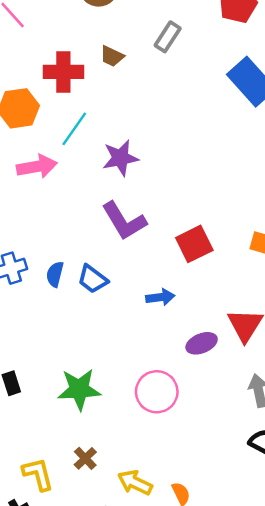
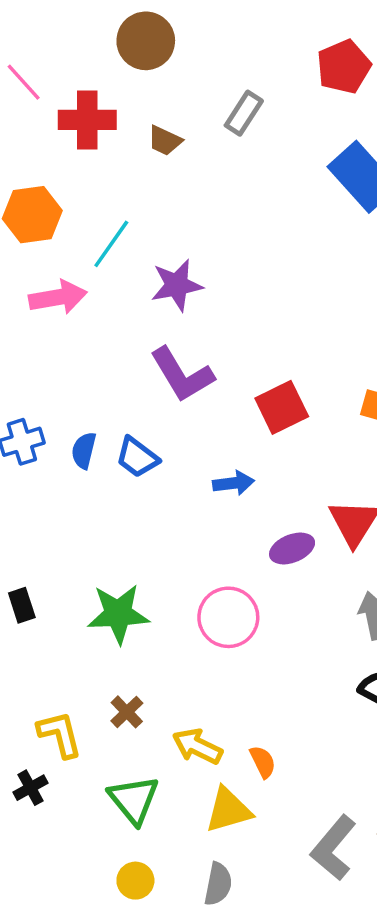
red cross: (63, 72) -> (87, 120), moved

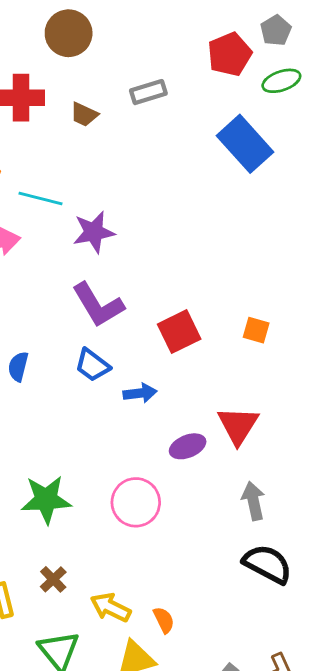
gray rectangle: (244, 113) -> (148, 92), turned 40
cyan line: (111, 244) -> (41, 198), turned 69
blue trapezoid: (137, 457) -> (92, 365), moved

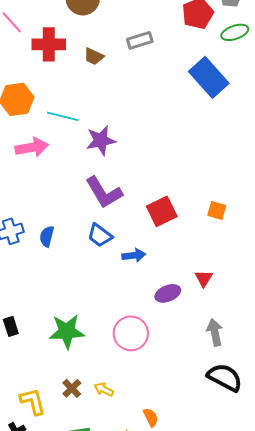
red triangle: (238, 425) -> (204, 278), size x0.6
yellow arrow: (111, 607) -> (104, 389), moved, size x0.7

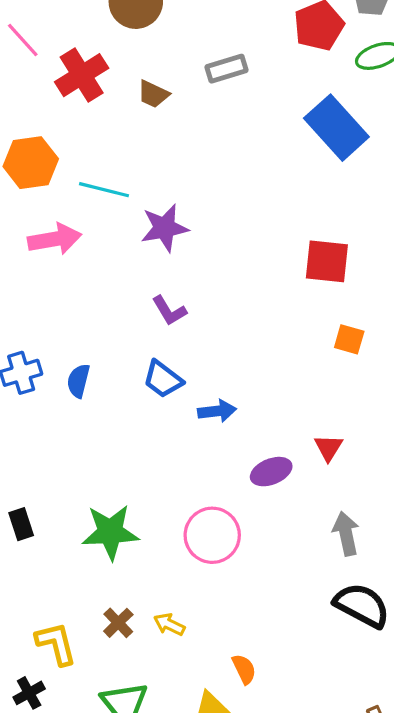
red cross: (49, 44) -> (82, 75), turned -32
purple L-shape: (104, 192) -> (169, 311), size x0.6
red square: (162, 211) -> (327, 261), moved, turned 32

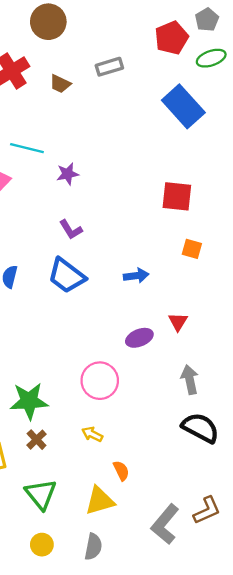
purple star: (164, 228) -> (68, 174), size x0.7
blue trapezoid: (163, 379) -> (67, 276), size x1.4
blue arrow: (217, 411) -> (136, 276), moved
green star: (110, 532) -> (29, 401), moved
yellow arrow: (169, 624) -> (92, 434), moved

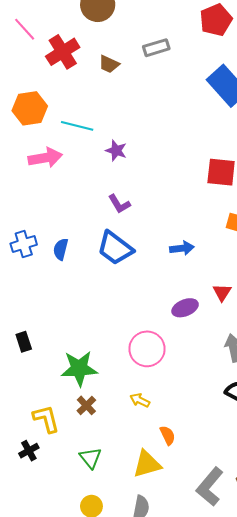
purple star: (68, 174) -> (116, 151), turned 30
green triangle: (41, 494) -> (90, 458), size x0.7

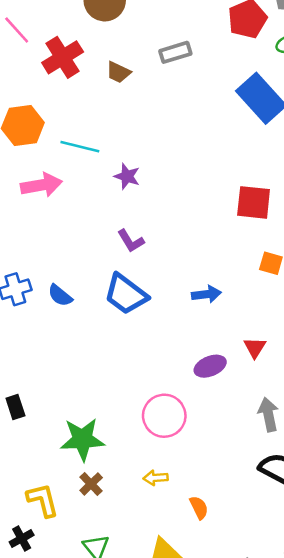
blue semicircle: (61, 249) -> (60, 295), turned -65
yellow arrow: (140, 400) -> (156, 478), turned -30
orange semicircle: (168, 435) -> (199, 508), moved

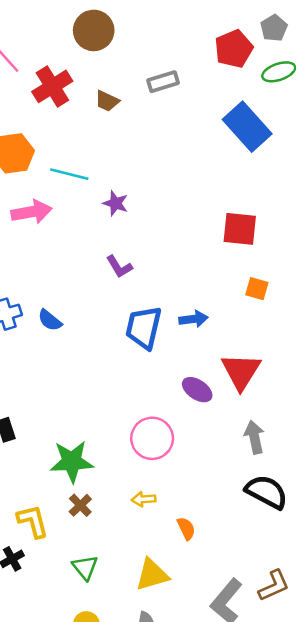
blue trapezoid: (126, 294) -> (144, 328), moved, turned 66
red triangle: (255, 348) -> (241, 371), size x1.8
purple ellipse: (210, 366) -> (197, 390), turned 56

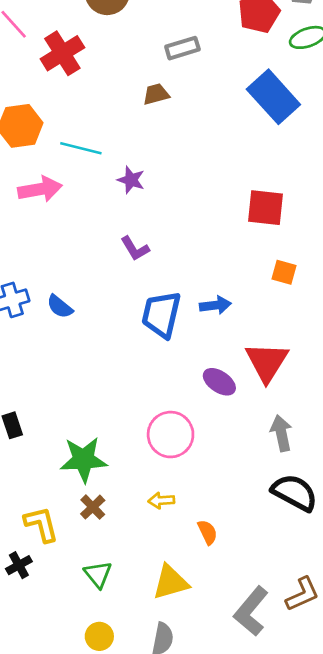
brown trapezoid: (107, 101) -> (156, 94), moved, turned 140

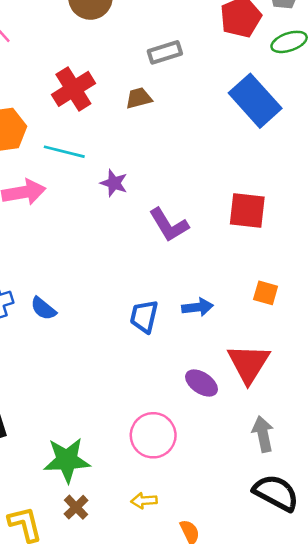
red cross: (62, 53) -> (73, 89), moved
purple L-shape: (135, 249) -> (169, 225), moved, size x1.4
orange square: (284, 272) -> (266, 293), moved
blue trapezoid: (161, 314) -> (144, 316), size x0.7

